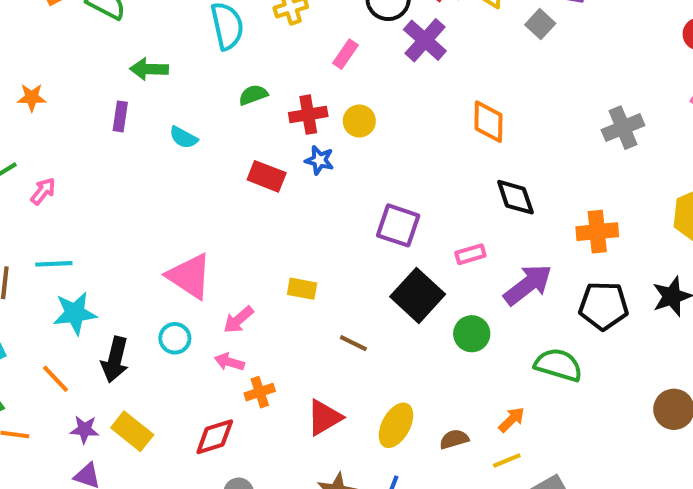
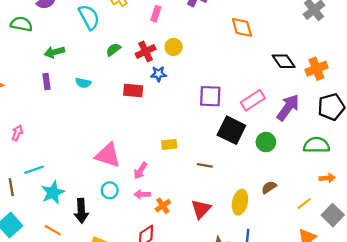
black diamond: (515, 197) -> (284, 61), moved
pink rectangle: (470, 254) -> (253, 100), size x1.5
orange arrow: (512, 420) -> (327, 178), moved, turned 56
brown semicircle: (454, 439) -> (269, 187), moved

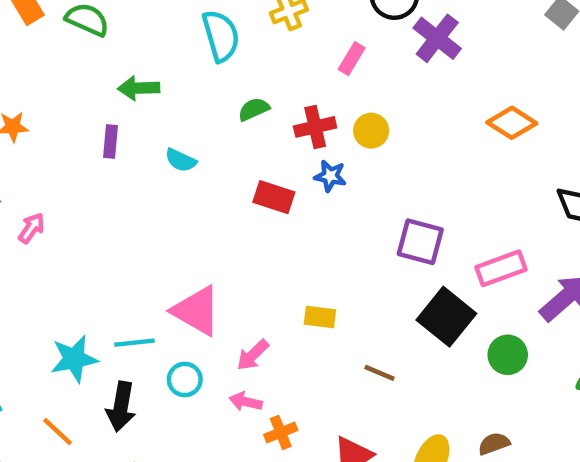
orange diamond: (242, 27) -> (512, 123), turned -55
cyan line: (34, 170) -> (134, 343), moved

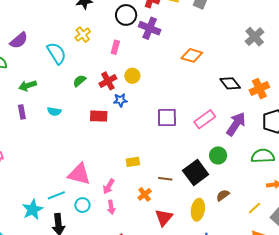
black square: (446, 317) -> (196, 173), moved, turned 30
pink arrow: (246, 402) -> (111, 207), turned -96
orange cross: (281, 432) -> (145, 194), moved

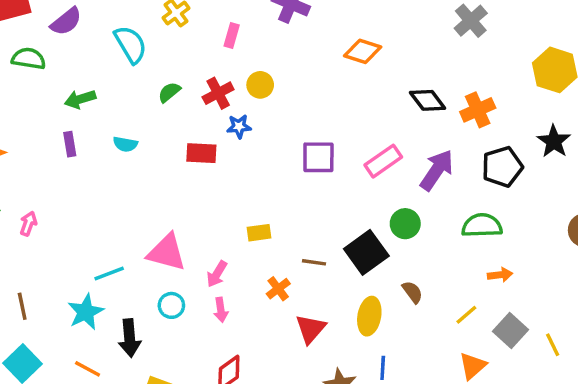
cyan line: (56, 195) -> (109, 274), moved
brown semicircle: (223, 195) -> (412, 292), turned 88

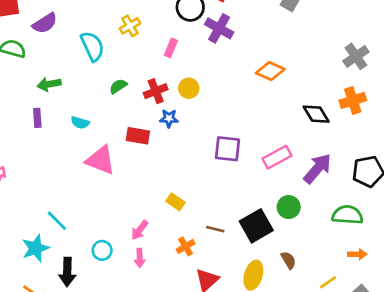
orange cross: (478, 110) -> (353, 100), moved
yellow rectangle: (259, 233) -> (175, 202), turned 36
pink triangle: (167, 252) -> (100, 160), moved
cyan line: (109, 274) -> (57, 221), turned 60

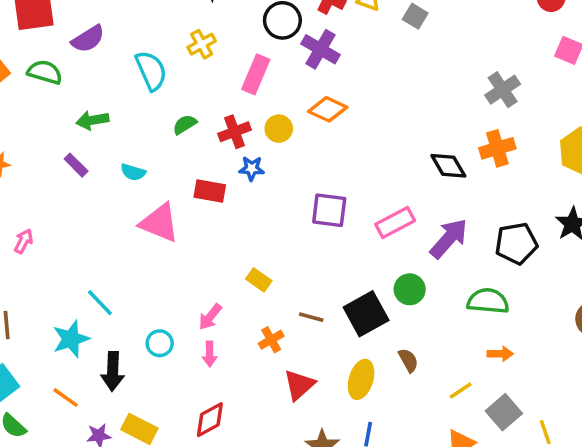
pink rectangle: (171, 48) -> (256, 74), size x1.5
orange diamond: (270, 71) -> (328, 109), moved
purple rectangle: (37, 118) -> (76, 165), turned -42

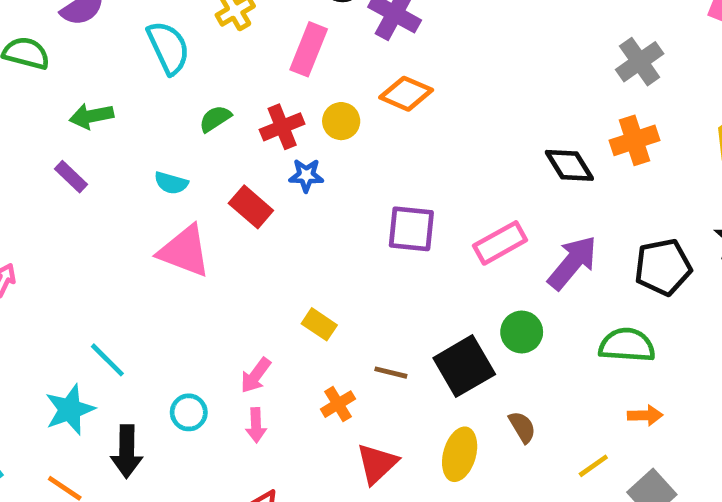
cyan semicircle: (133, 172) -> (171, 183), moved
red rectangle: (210, 191) -> (251, 207), turned 32

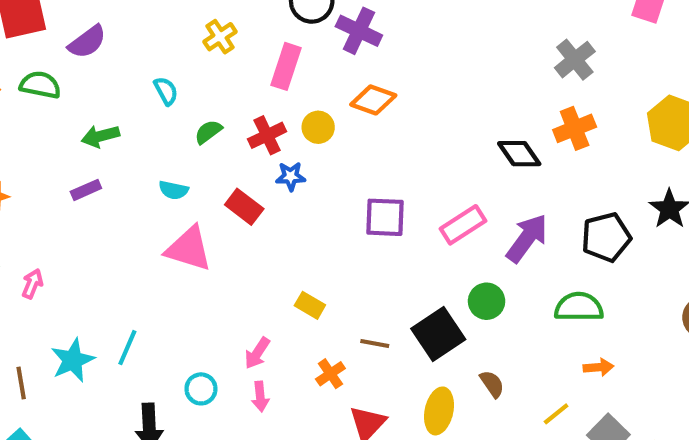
cyan semicircle: (168, 48) -> (166, 91), moved, size x0.6
purple rectangle: (71, 177) -> (86, 190), turned -64
cyan line: (107, 360) -> (127, 348), turned 72
cyan star: (70, 410) -> (73, 360), moved

